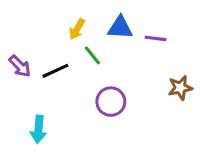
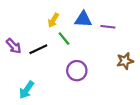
cyan arrow: (38, 129) -> (27, 90), turned 30

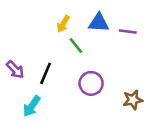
purple arrow: (14, 46) -> (15, 70), moved
black line: (38, 49) -> (46, 73), moved, turned -42
brown star: (125, 61) -> (133, 100), moved

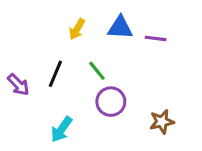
green line: (76, 45) -> (97, 71), moved
black line: (46, 73) -> (55, 74), moved
cyan arrow: (32, 106) -> (62, 129), moved

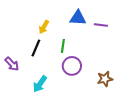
yellow arrow: (77, 29) -> (44, 27), moved
green line: (97, 71) -> (63, 46), turned 48
purple arrow: (18, 85) -> (12, 64), moved

